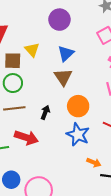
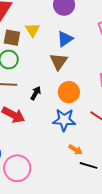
blue star: (78, 135) -> (64, 120), turned -30

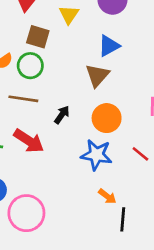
yellow triangle: (32, 30) -> (69, 14), moved
black line: (89, 165) -> (123, 219), turned 72

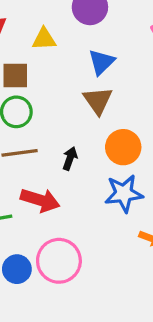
yellow triangle: (69, 14) -> (44, 39), turned -50
pink circle: (26, 213) -> (59, 261), moved

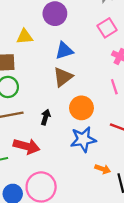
blue triangle: (101, 62) -> (64, 51), turned 30
brown triangle: (98, 101) -> (63, 77), turned 30

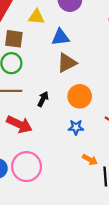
blue triangle: (64, 51) -> (61, 37), moved
blue star: (83, 139) -> (76, 127), size x0.6

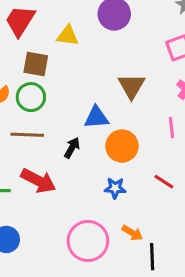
blue triangle: (61, 37) -> (96, 117), moved
brown triangle: (67, 63) -> (131, 86), moved, turned -35
pink circle: (27, 167) -> (88, 241), moved

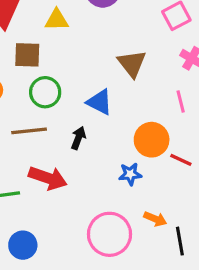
green circle: (31, 97) -> (45, 92), moved
blue triangle: (96, 117) -> (100, 102), turned 40
orange circle: (122, 146) -> (152, 140), moved

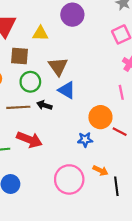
brown triangle: (132, 64) -> (58, 66), moved
black arrow: (78, 138) -> (44, 105), moved, turned -96

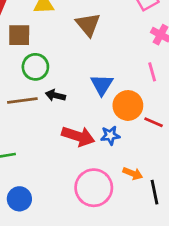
brown triangle: (58, 66) -> (88, 25), moved
blue triangle: (67, 90) -> (102, 85), moved, turned 36
red arrow: (29, 140) -> (78, 136), moved

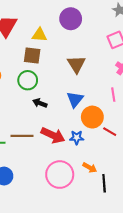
brown triangle: (88, 25) -> (76, 64), moved
brown square: (19, 35) -> (32, 55), moved
brown line: (22, 101) -> (22, 136), moved

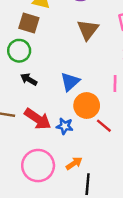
brown triangle: (76, 64) -> (88, 30), moved
orange arrow: (90, 168) -> (74, 163), turned -72

